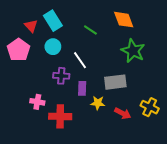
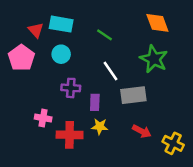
orange diamond: (124, 20) -> (157, 23), moved
cyan rectangle: (53, 21) -> (61, 24), turned -48
white line: (80, 60) -> (110, 71), moved
yellow star: (98, 103) -> (100, 126), moved
yellow cross: (150, 107) -> (173, 143), moved

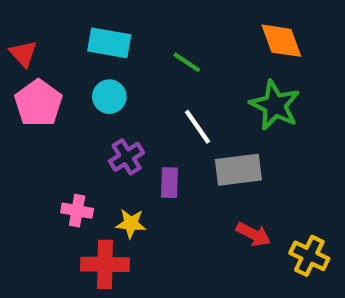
red triangle: (36, 30) -> (23, 54), moved
purple cross: (71, 88) -> (127, 157), turned -36
yellow star: (100, 126) -> (131, 224), moved
red cross: (70, 135) -> (105, 264), moved

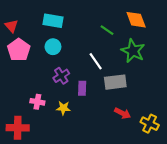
green line: (187, 62) -> (107, 30), moved
red cross: (105, 264) -> (18, 128), moved

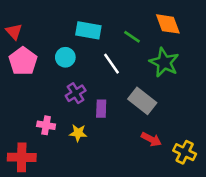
cyan rectangle: (53, 21) -> (88, 30), moved
white line: (96, 61) -> (111, 64), moved
gray rectangle: (115, 82) -> (142, 101), turned 45

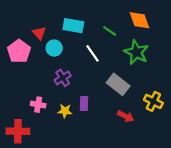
red triangle: (14, 32) -> (39, 33), moved
purple rectangle: (101, 109) -> (84, 104), moved
yellow cross: (185, 152) -> (153, 101), moved

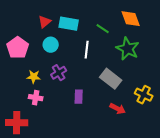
red triangle: (39, 33) -> (45, 22), moved, turned 32
white line: (93, 53) -> (87, 50), turned 42
yellow star: (65, 111) -> (34, 77), moved

